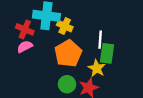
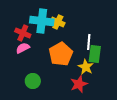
yellow cross: (65, 26) -> (58, 22), moved
green circle: (67, 84) -> (33, 81), moved

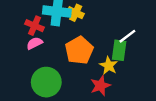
white line: (89, 42) -> (127, 36), moved, turned 49
green circle: (33, 81) -> (46, 82), size x1.6

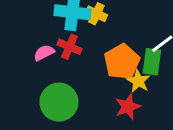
red cross: (35, 26) -> (69, 47), moved
orange pentagon: (79, 50) -> (122, 62), moved

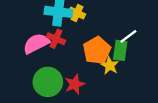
pink semicircle: (44, 53) -> (36, 43), size x1.6
red star: (128, 107) -> (75, 84), moved

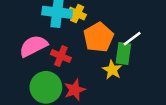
red cross: (56, 39) -> (61, 56), moved
orange pentagon: (97, 50) -> (98, 37), moved

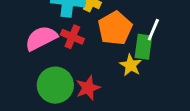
white line: (132, 39) -> (153, 30), turned -30
red cross: (61, 56) -> (72, 37), moved

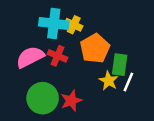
white line: (153, 30) -> (128, 82), moved

